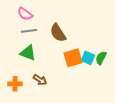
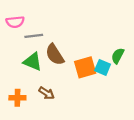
pink semicircle: (25, 14) -> (15, 22), moved, turned -42
brown semicircle: (58, 33) -> (55, 55), moved
green semicircle: (101, 58) -> (118, 56), moved

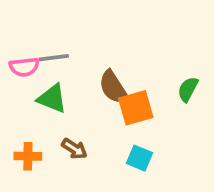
pink semicircle: (15, 22) -> (24, 67), moved
brown semicircle: (55, 55) -> (113, 87), moved
cyan square: (103, 67) -> (140, 158), moved

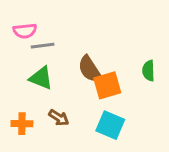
pink semicircle: (24, 67) -> (25, 31), moved
green semicircle: (188, 89) -> (149, 71), turned -30
cyan square: (140, 158) -> (110, 125), size x1.4

